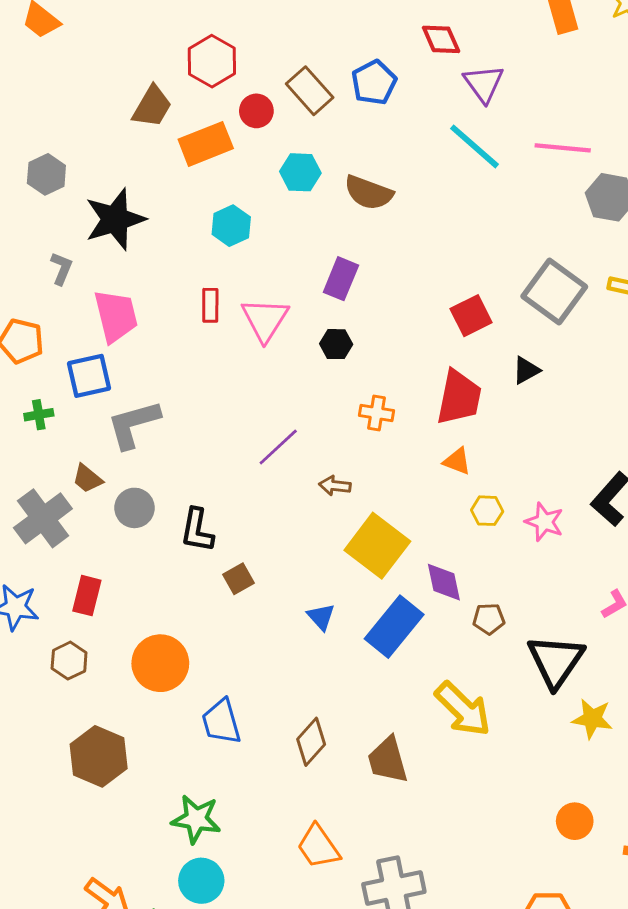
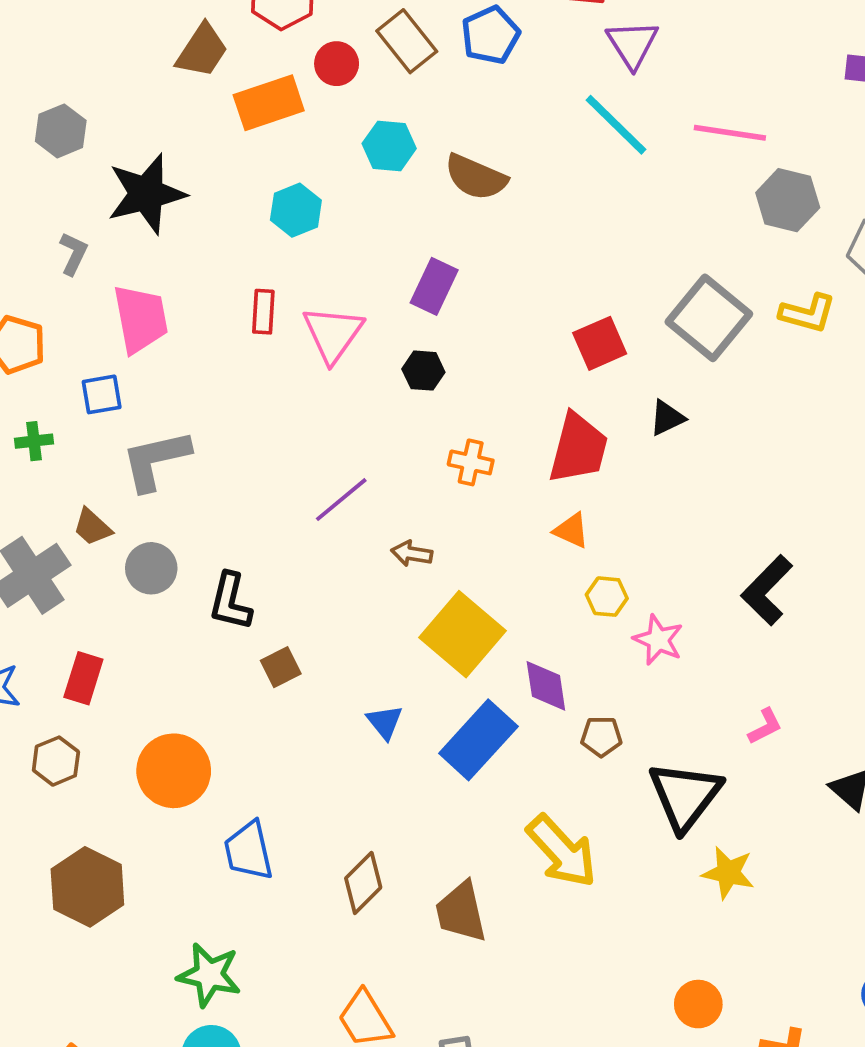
blue square: (89, 376) -> (102, 394), size x0.7
pink star: (544, 522) -> (658, 640), moved

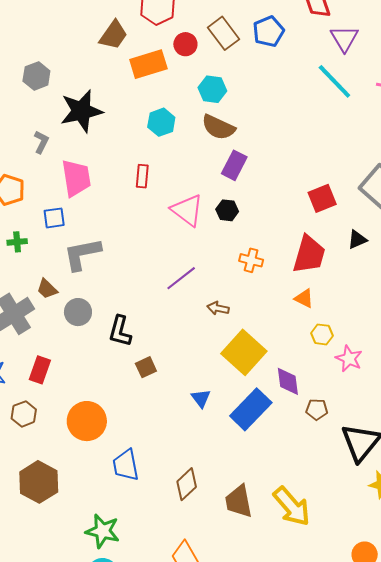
brown semicircle: (476, 177) -> (218, 127), moved
pink triangle: (333, 334) -> (187, 210), moved, turned -30
yellow arrow: (562, 851) -> (292, 506), moved

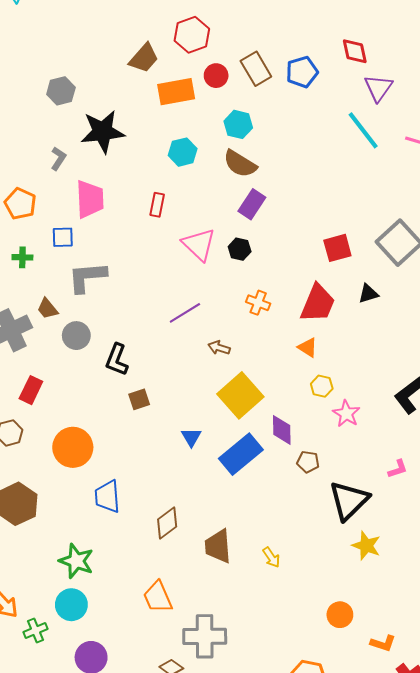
yellow arrow: (292, 506) -> (271, 557), size x0.5

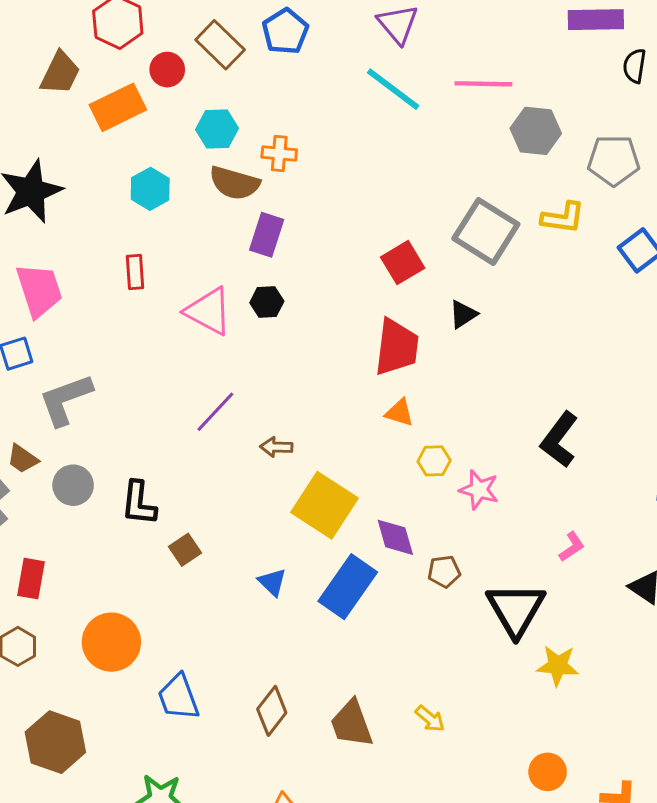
orange cross: (258, 303) -> (279, 154), moved

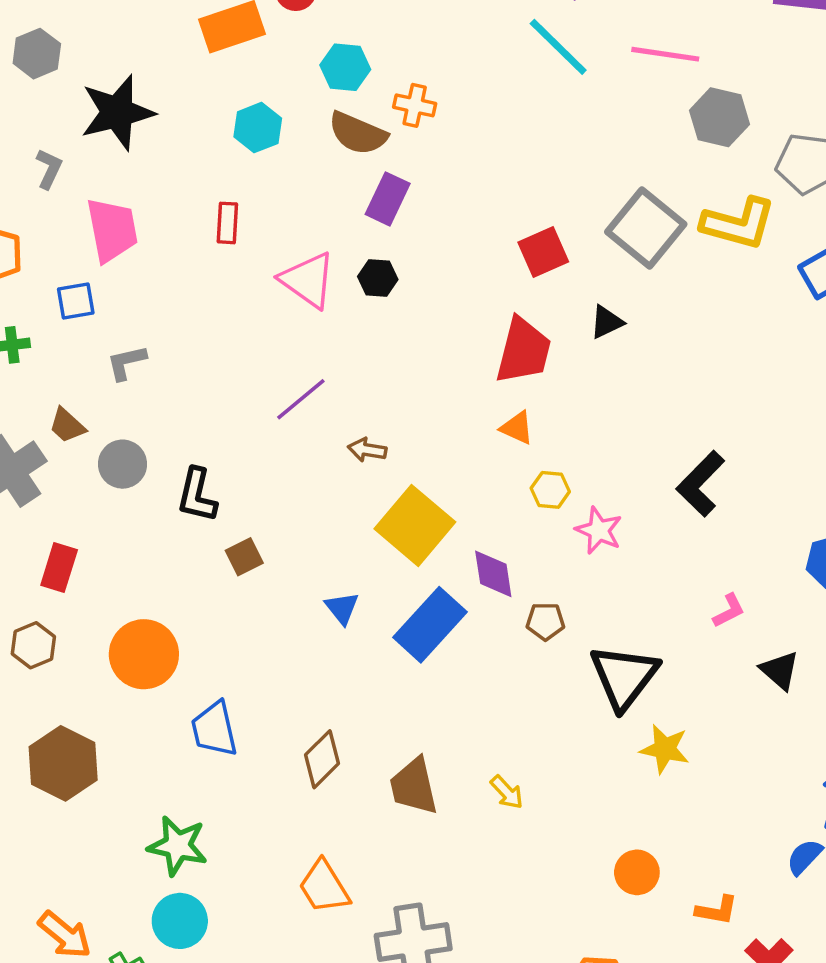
yellow L-shape: (563, 218) -> (738, 224), size x1.4
gray L-shape: (66, 400) -> (126, 362), size x0.6
pink L-shape: (572, 547) -> (729, 611), moved

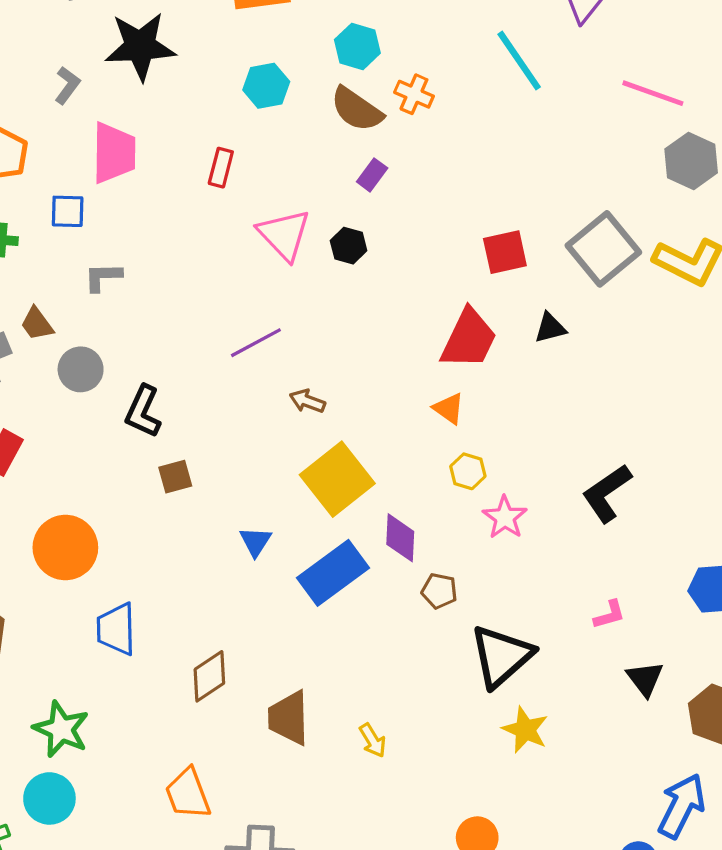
cyan line: (558, 47) -> (519, 61), moved
purple rectangle: (388, 199) -> (372, 175), size x0.7

